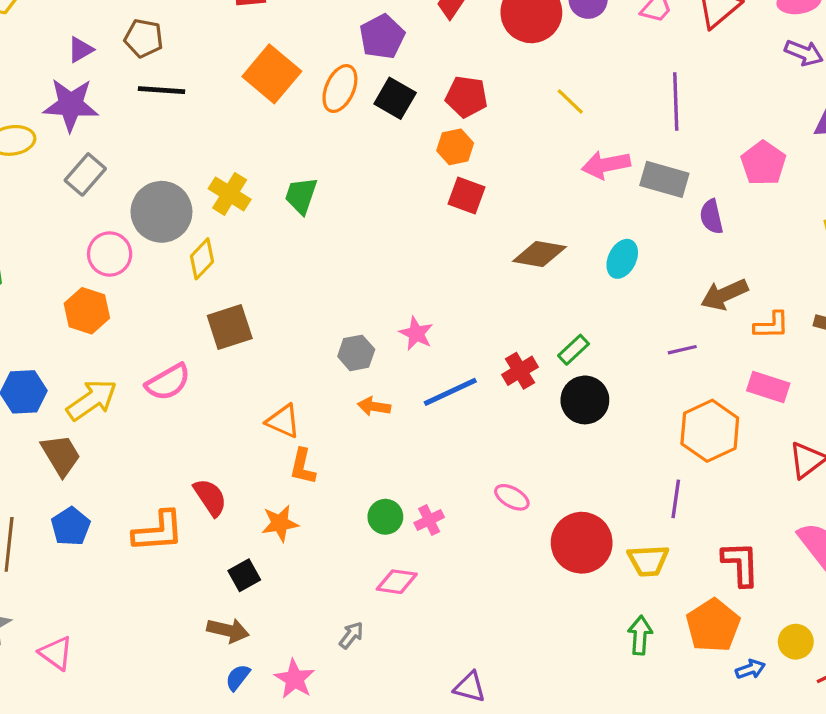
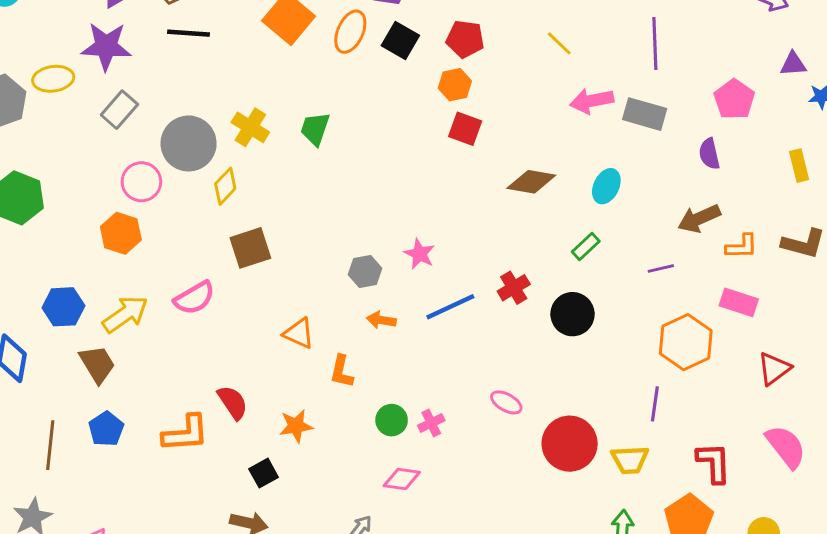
purple semicircle: (711, 217) -> (709, 154), moved
green rectangle: (574, 350) -> (586, 246), moved
orange L-shape: (303, 466) -> (342, 372), moved

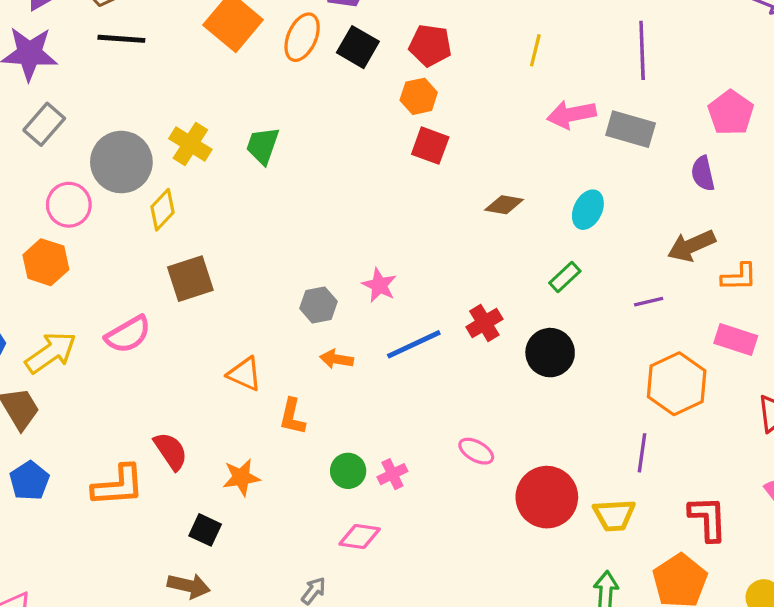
yellow line: (559, 43) -> (535, 50), turned 60
brown diamond: (531, 182) -> (504, 205), size x0.7
black square: (264, 473) -> (205, 530), turned -36

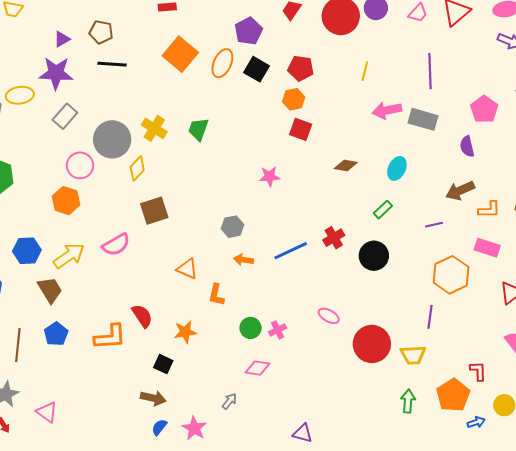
pink star: (379, 285) -> (270, 176), moved, turned -30
red L-shape: (708, 518) -> (478, 371), moved, size x0.7

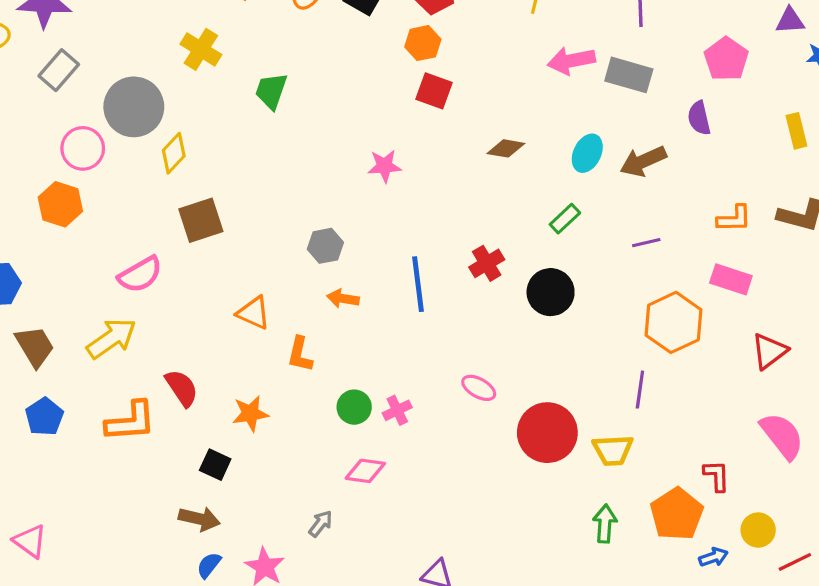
yellow cross: (154, 128) -> (201, 49), moved
brown arrow: (460, 191) -> (643, 161), moved
blue line: (291, 251) -> (418, 284), turned -72
yellow arrow: (69, 256) -> (111, 338), moved

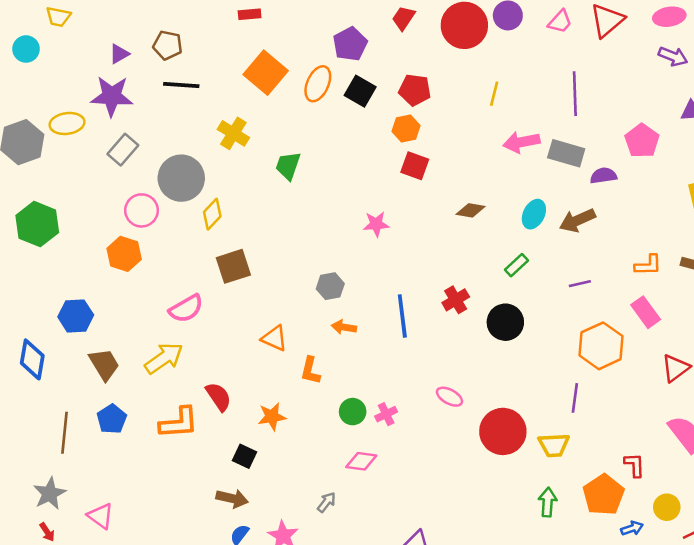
purple semicircle: (699, 118) -> (603, 176), moved, turned 95
pink rectangle: (731, 279) -> (646, 312), turned 36

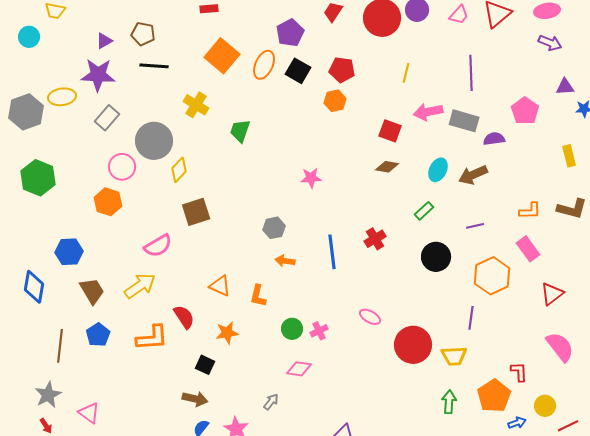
red square: (415, 166) -> (390, 131), moved
black circle: (505, 322) -> (436, 257), moved
orange triangle: (274, 338) -> (220, 286), moved

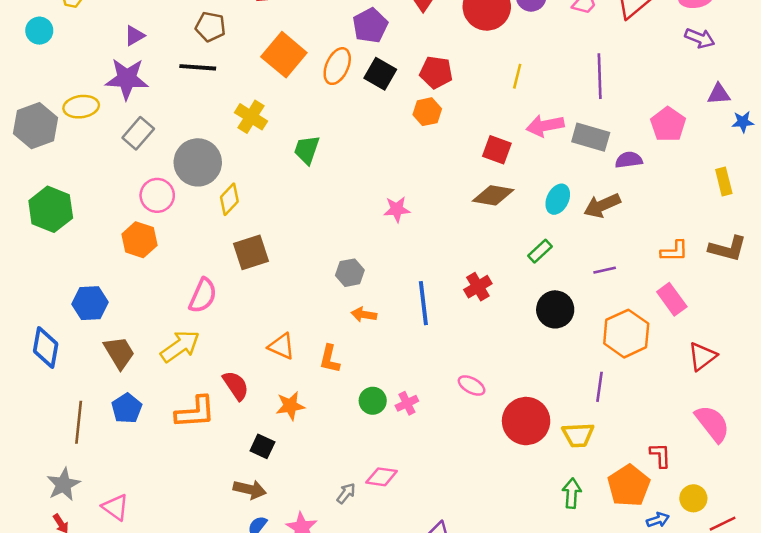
brown pentagon: (143, 34) -> (210, 27), moved
brown diamond: (387, 167) -> (493, 195), size x1.4
pink semicircle: (158, 246) -> (203, 296), turned -36
pink diamond: (299, 369) -> (382, 477), moved

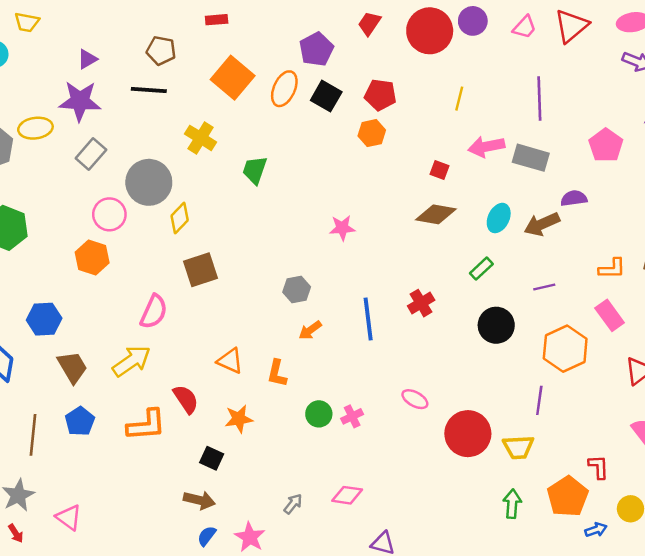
red square: (497, 150) -> (440, 170), size x0.7
purple semicircle: (629, 160) -> (574, 198), moved
orange arrow: (364, 315) -> (310, 330), turned -45
pink diamond: (382, 477) -> (347, 495), moved

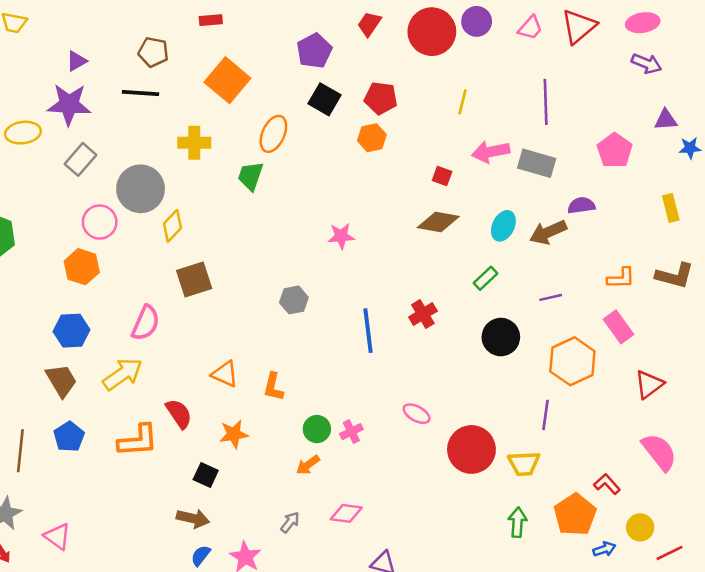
orange ellipse: (284, 89) -> (273, 134), moved
yellow cross: (201, 138) -> (194, 143), turned -32
blue hexagon: (44, 319) -> (72, 331), moved
orange arrow: (310, 330) -> (308, 465), moved
red L-shape: (598, 467) -> (607, 484), turned -40

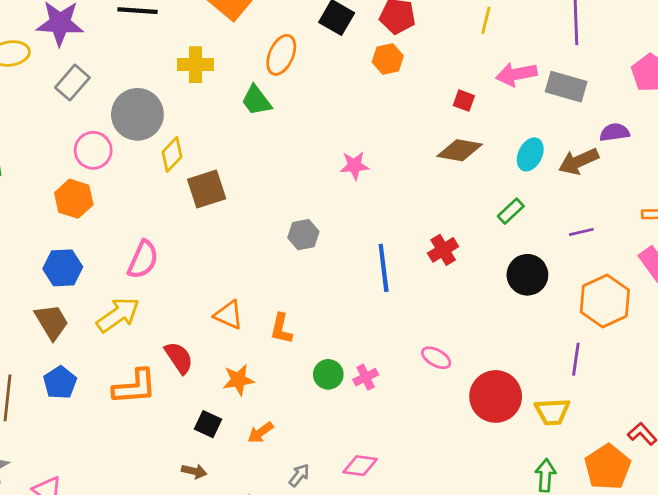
green trapezoid: (250, 176) -> (256, 101), turned -56
brown square: (194, 280) -> (207, 189), moved
orange arrow: (308, 465) -> (261, 432), moved
brown arrow: (193, 518) -> (194, 471), size x0.7

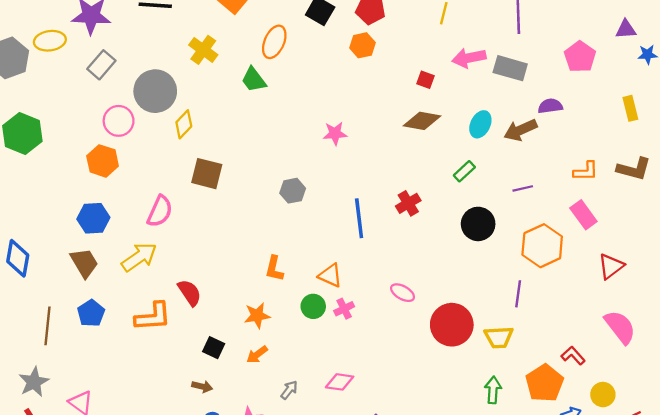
yellow cross: (196, 65) -> (203, 50), turned 36
brown square: (207, 189) -> (207, 174), moved, turned 32
orange triangle: (229, 315) -> (330, 275), moved
orange star: (238, 380) -> (257, 316), moved

